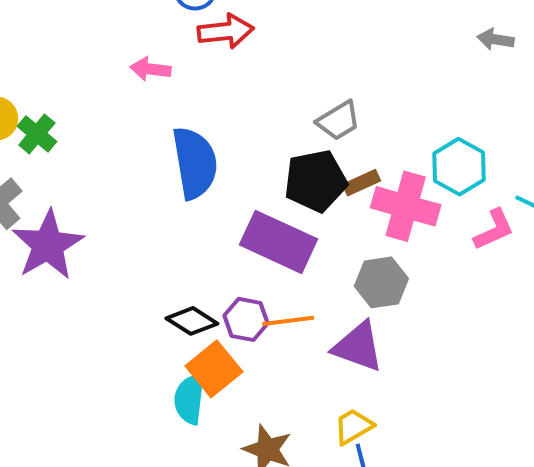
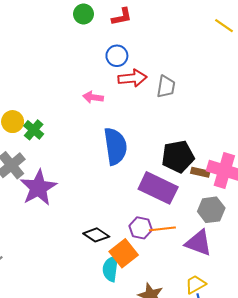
gray trapezoid: (339, 121) -> (166, 87), moved, turned -50
brown rectangle: (362, 183) -> (200, 172), moved, turned 36
black diamond: (192, 321) -> (96, 235), moved

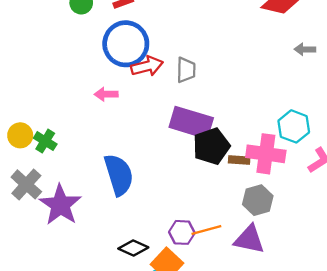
blue circle: (117, 56) -> (126, 44), size x1.8
blue semicircle: (115, 146) -> (119, 175), moved
purple rectangle: (158, 188) -> (191, 123), moved

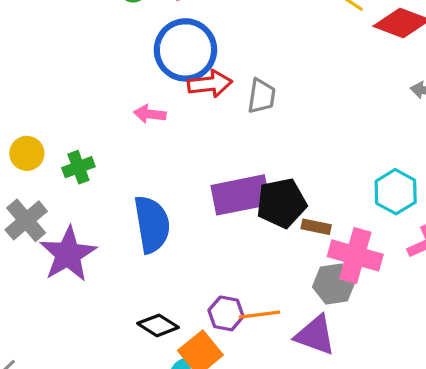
purple rectangle: (191, 123) -> (241, 195), moved, turned -36
green cross: (45, 141) -> (78, 167), moved, turned 30
pink cross: (266, 154) -> (355, 255), moved

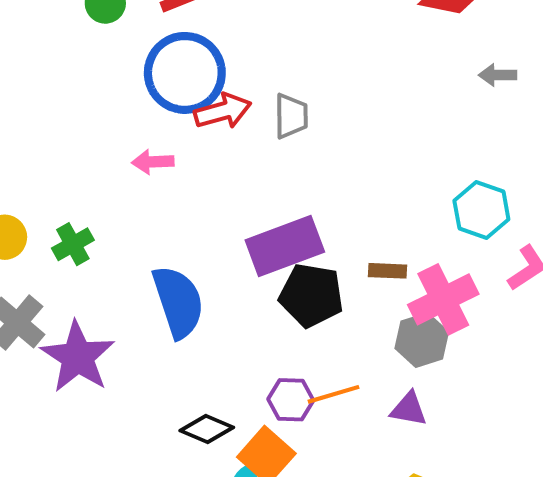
black pentagon: (281, 203) -> (311, 295), moved, turned 30
pink cross: (355, 255) -> (443, 299), turned -33
purple triangle: (315, 335) -> (409, 409), size x0.7

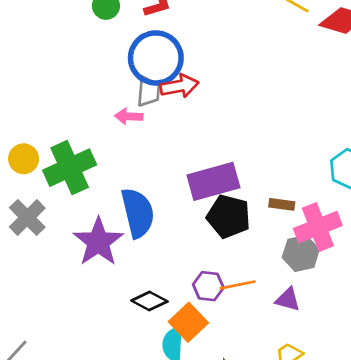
gray trapezoid: (291, 116) -> (149, 91), moved
green cross: (73, 244) -> (70, 168), size x1.8
purple star: (78, 357) -> (98, 242), moved

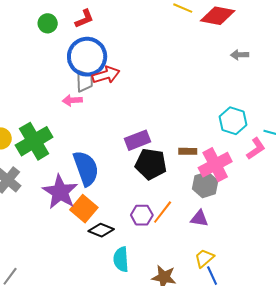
purple rectangle: (213, 181) -> (137, 140), size x0.7
orange line: (238, 285) -> (163, 212), turned -35
orange square: (188, 322) -> (84, 209), moved

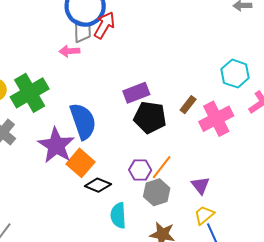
red arrow: (106, 75) -> (104, 25), turned -44
brown rectangle: (188, 151) -> (188, 105), turned -54
gray hexagon: (205, 185) -> (157, 192), moved
purple triangle: (199, 218) -> (200, 185), moved, turned 42

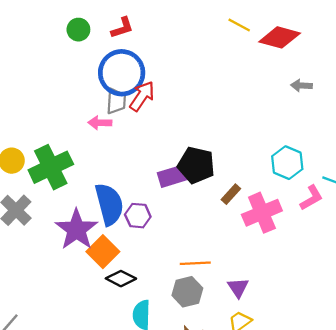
black pentagon: (150, 117) -> (196, 165), moved
orange line: (162, 167) -> (195, 263), turned 45
purple hexagon: (140, 170) -> (138, 216), moved

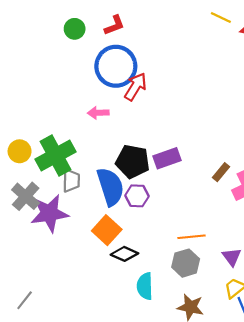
gray trapezoid: (116, 101) -> (71, 180), moved
black pentagon: (196, 165) -> (133, 161), moved
purple star: (76, 229) -> (49, 213), moved, turned 30

